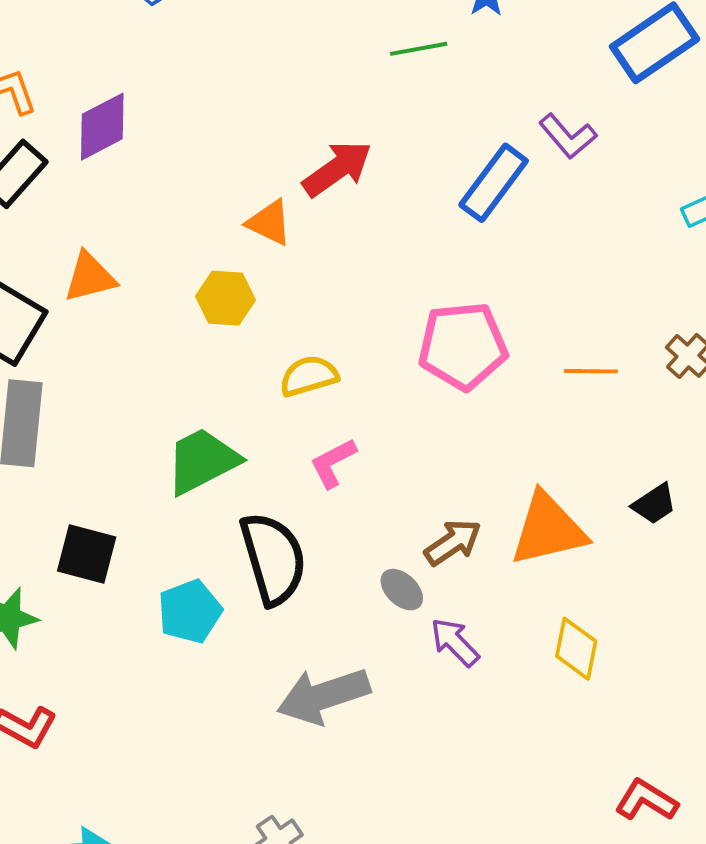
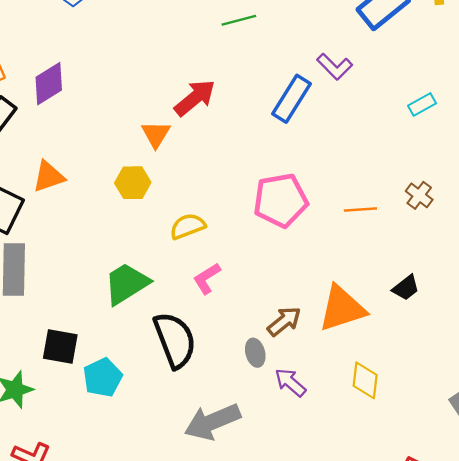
orange triangle: (269, 223) -> (156, 134), turned 40
gray ellipse: (402, 590) -> (255, 353), turned 36
cyan pentagon: (190, 611) -> (103, 377), moved

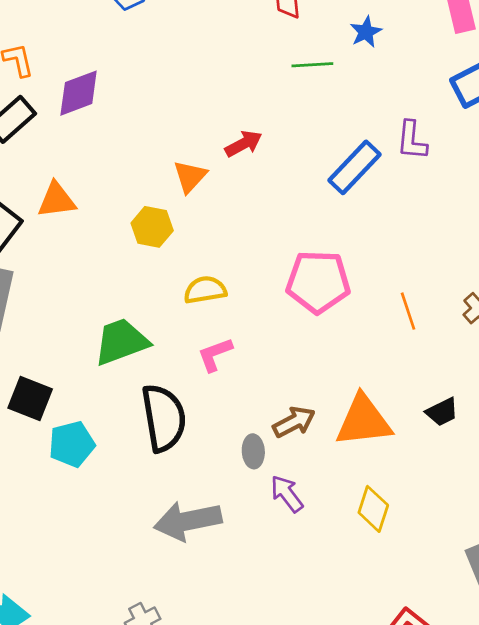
purple L-shape: (335, 67) -> (412, 140), turned 39
red arrow: (195, 98) -> (243, 144), size x0.7
orange line: (360, 209) -> (408, 311), turned 64

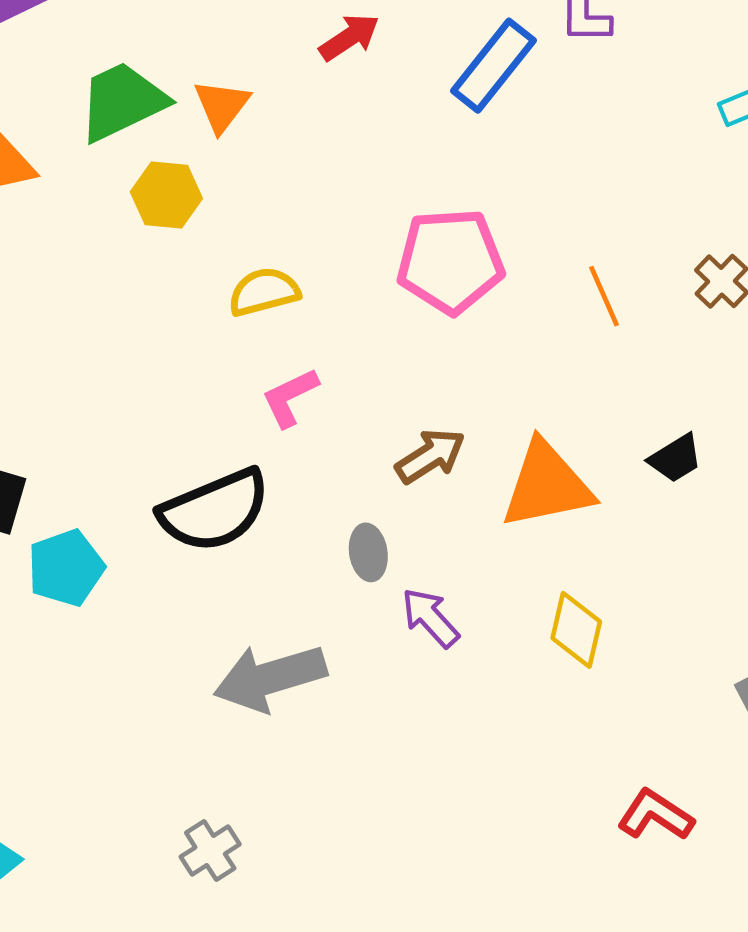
red arrow: (243, 144) -> (349, 37), moved
green trapezoid: (121, 342) -> (122, 101), moved
black semicircle: (164, 418) -> (215, 510), turned 82
brown arrow: (294, 422) -> (430, 456), moved

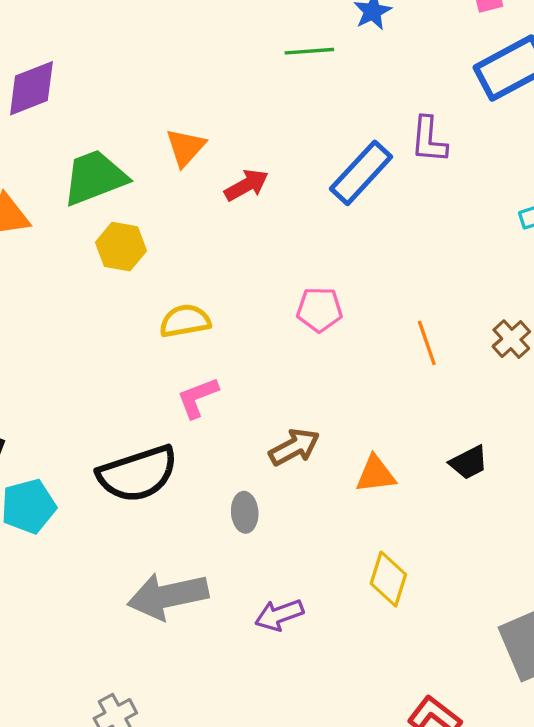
red arrow: (349, 37) -> (246, 185), moved
orange triangle: (222, 106) -> (186, 147), moved
pink pentagon: (450, 261) -> (319, 309), size x0.6
orange triangle: (547, 485) -> (376, 474), size x0.6
purple arrow: (430, 618) -> (279, 615), moved, turned -72

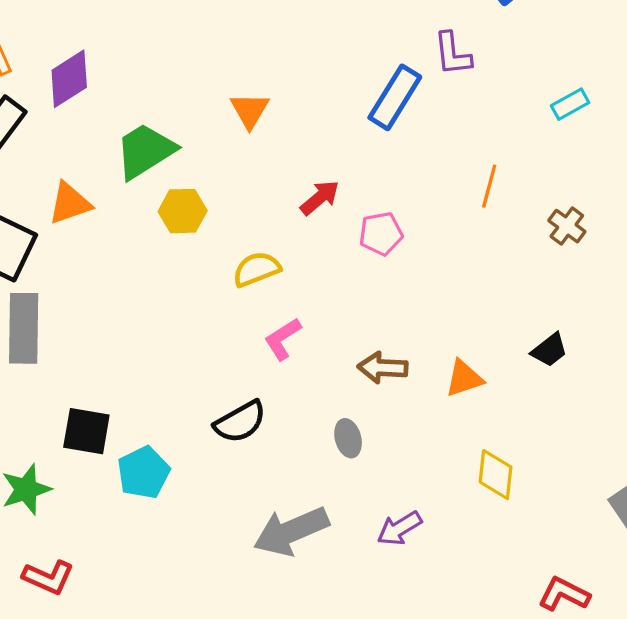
orange triangle: (186, 147) -> (250, 110), moved
red arrow: (246, 185) -> (320, 198), moved
orange line: (427, 343) -> (489, 186), moved, turned 45
brown arrow: (294, 447) -> (383, 368), turned -138
black semicircle: (138, 474) -> (240, 422), size x0.7

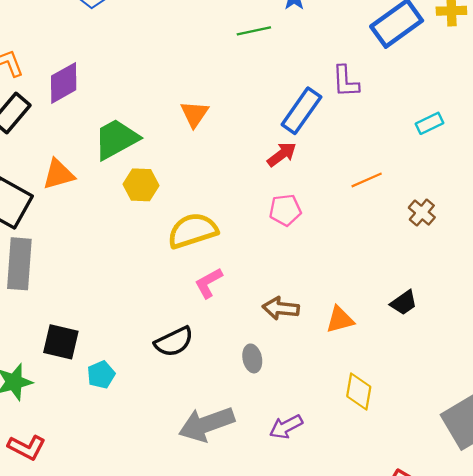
orange line: (489, 186) -> (367, 180), turned 48
red arrow: (320, 198) -> (282, 154), moved
yellow semicircle: (257, 269) -> (193, 231), size x1.4
cyan pentagon: (144, 472) -> (101, 375), size x0.7

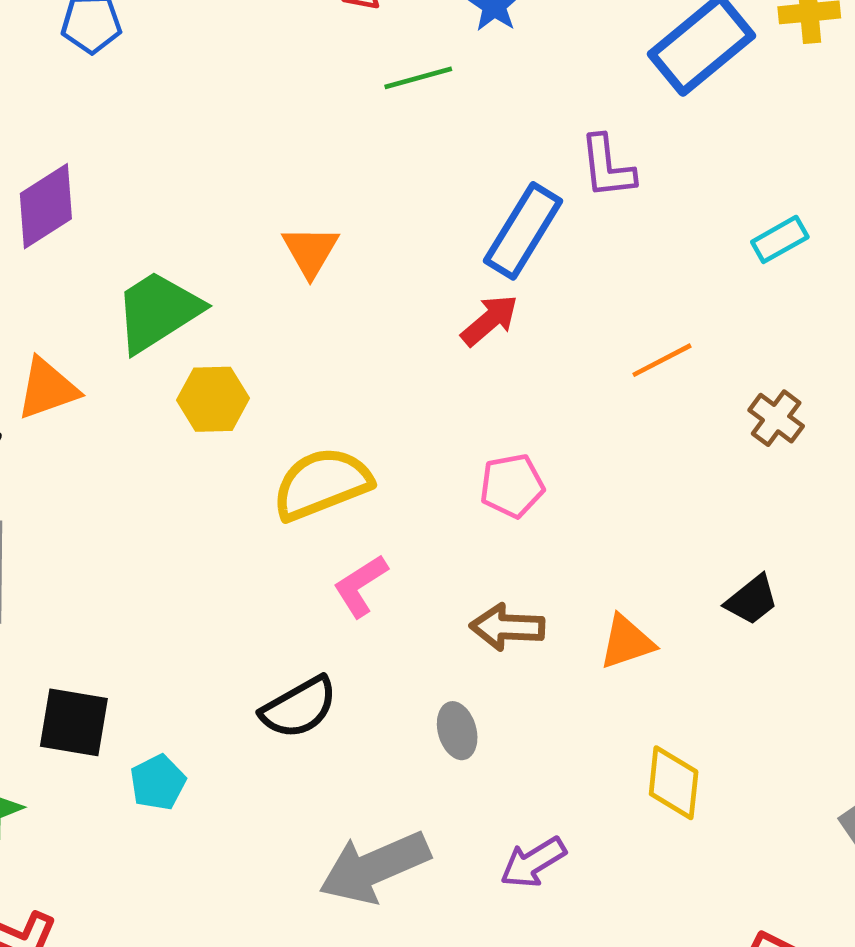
pink pentagon: (285, 210) -> (512, 486), moved

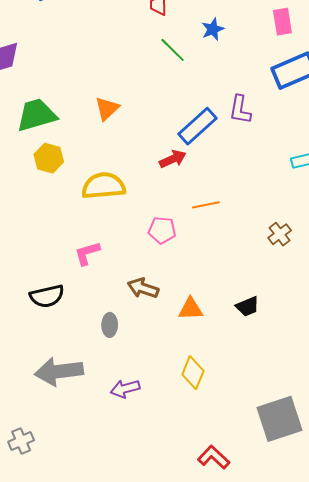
green line: (418, 78) -> (173, 50), turned 44
orange line: (662, 360) -> (206, 205), moved
yellow semicircle: (322, 484) -> (103, 186), moved

